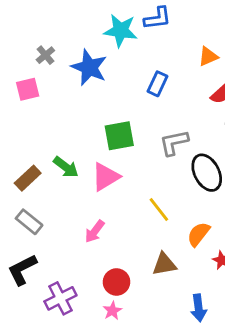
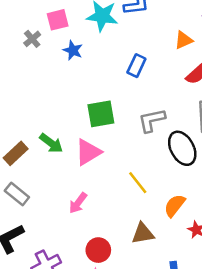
blue star: (89, 67) -> (73, 50), size x0.6
pink square: (28, 89) -> (58, 20), moved

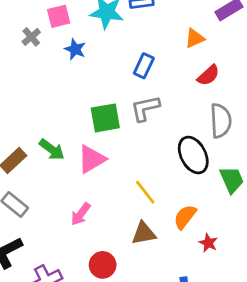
gray L-shape: (152, 120) -> (145, 108), moved
brown triangle: (143, 234) -> (144, 233), moved

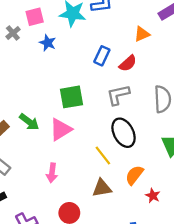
red semicircle: (208, 75) -> (128, 63), moved
gray L-shape: (145, 108) -> (118, 95), moved
black ellipse: (193, 155) -> (124, 133), moved
pink arrow: (81, 214) -> (52, 173), turned -30

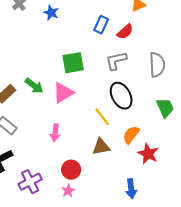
red star: (153, 196) -> (148, 154), size x1.5

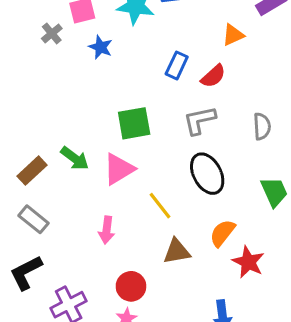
gray semicircle: (157, 65) -> (262, 126), size x0.7
yellow line: (102, 117) -> (160, 206), moved

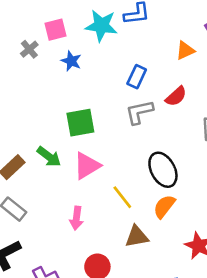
red semicircle: (213, 76) -> (176, 96), moved
gray L-shape: (200, 120) -> (139, 112), moved
green square: (134, 123) -> (80, 123), moved
orange semicircle: (222, 233) -> (164, 206), moved

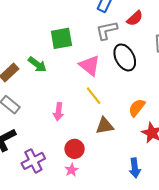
pink triangle: (87, 166) -> (90, 65), moved, turned -50
black ellipse: (163, 170) -> (125, 57), moved
orange semicircle: (164, 206) -> (137, 108), moved

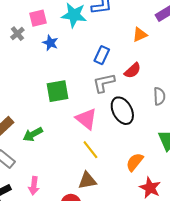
green arrow: (37, 64) -> (33, 134), moved, turned 114
pink arrow: (58, 112) -> (34, 186), moved
brown triangle: (105, 126) -> (87, 181), moved

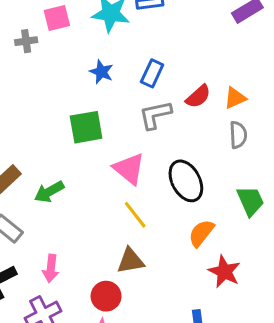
gray cross: (17, 34) -> (26, 41), turned 32
orange triangle: (140, 35) -> (235, 98), moved
blue star: (50, 43) -> (101, 72), moved
black ellipse: (122, 111) -> (186, 181), moved

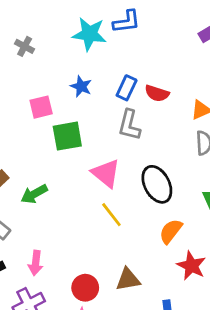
pink square: (57, 18) -> (41, 107), moved
gray cross: (26, 41) -> (25, 46), moved, turned 36
red semicircle: (198, 96) -> (157, 93), moved, turned 60
gray L-shape: (155, 115) -> (129, 125), turned -64
brown triangle: (131, 261) -> (128, 279), moved

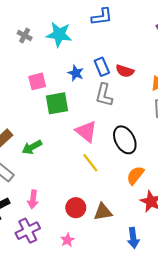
cyan star: (89, 34) -> (59, 34), moved
blue star: (81, 86) -> (76, 73), moved
blue rectangle: (127, 88) -> (102, 67), turned -48
red circle: (85, 288) -> (76, 208), moved

